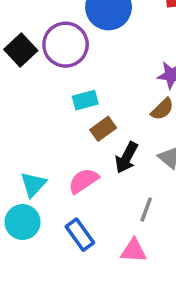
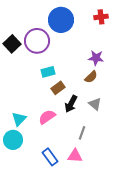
blue rectangle: (80, 235) -> (50, 157), moved

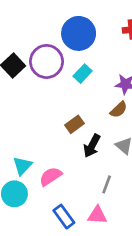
cyan rectangle: (48, 72) -> (83, 74), moved, turned -32
pink semicircle: (47, 117) -> (51, 176), moved

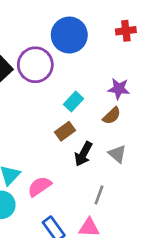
cyan rectangle: (83, 74) -> (74, 102), moved

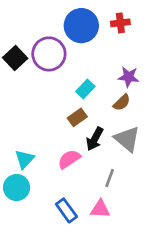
red cross: (126, 31) -> (120, 23), moved
gray triangle: (117, 154) -> (127, 139), size x1.5
pink semicircle: (40, 186) -> (69, 159), moved

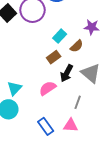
brown semicircle: (122, 103) -> (77, 46), moved

